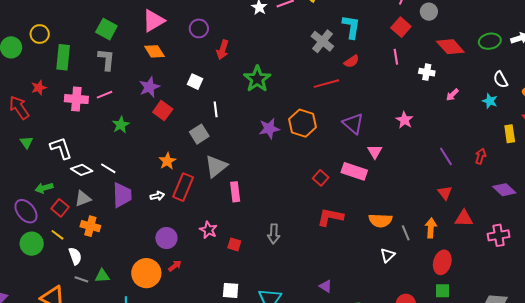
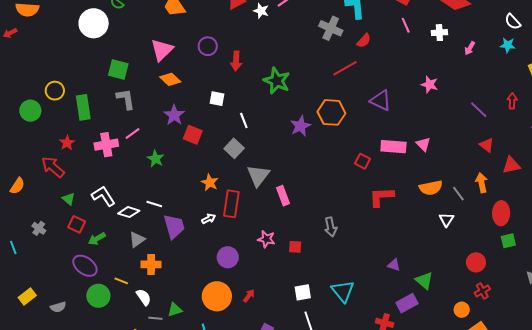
pink triangle: (375, 152) -> (423, 144), moved
red square: (60, 208) -> (77, 224), moved
red arrow: (175, 266) -> (249, 296), moved

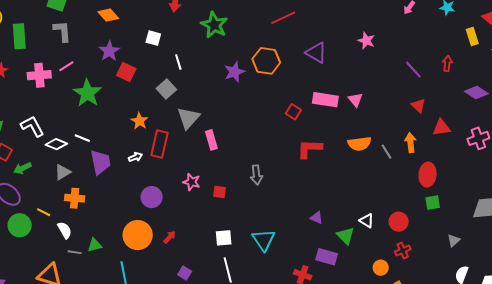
green star: (156, 159) -> (87, 93), size x1.6
white triangle: (446, 220) -> (367, 221), moved, turned -35
purple rectangle: (407, 303) -> (327, 257), turned 40

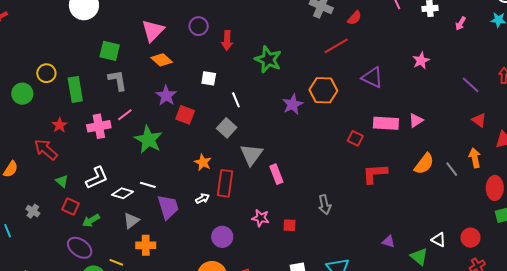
pink star: (366, 41) -> (421, 61), turned 30
pink triangle: (355, 100) -> (416, 120), turned 42
white L-shape: (32, 126) -> (97, 178), turned 100
orange semicircle: (359, 144) -> (424, 164), turned -40

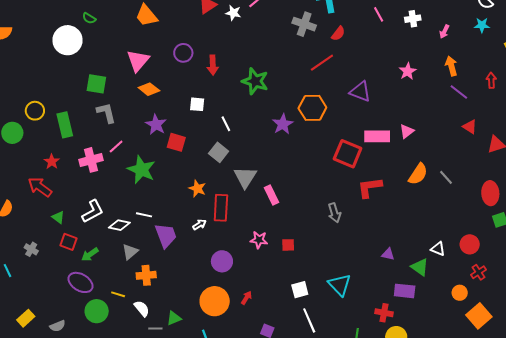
red square: (355, 138) -> (348, 154), size x1.8
orange arrow: (475, 158) -> (451, 66), moved
gray arrow: (325, 205) -> (334, 213), moved

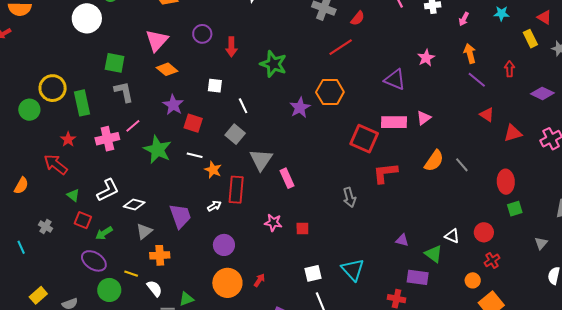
purple triangle: (360, 92) -> (395, 80), moved
yellow circle: (35, 111) -> (53, 88), size x1.4
white line: (144, 215) -> (195, 155), moved
purple circle: (222, 261) -> (224, 245), moved

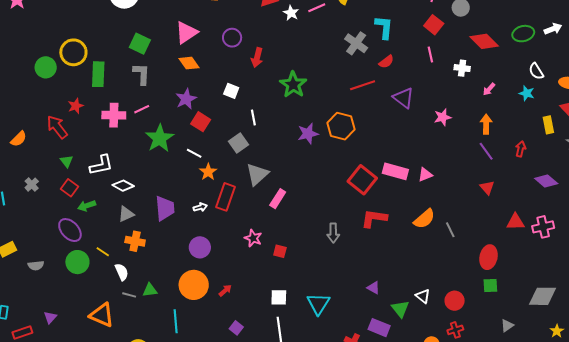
purple triangle: (395, 80) -> (403, 98), moved
red triangle: (513, 133) -> (516, 222), moved
pink rectangle: (287, 178) -> (278, 199), turned 42

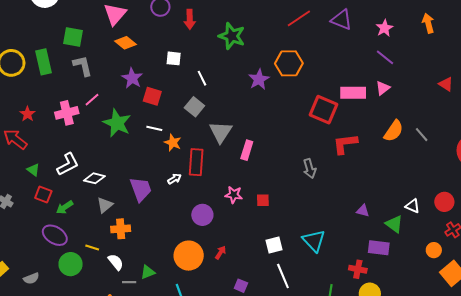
green rectangle: (98, 74) -> (44, 62), moved
purple line: (486, 151) -> (385, 57), moved
purple circle: (200, 247) -> (202, 215), moved

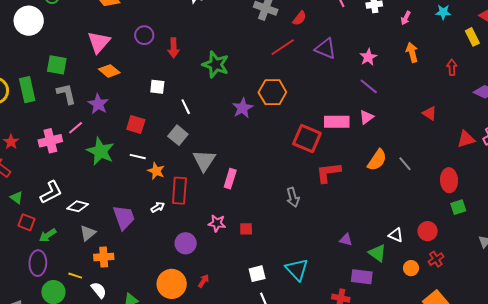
purple star: (132, 78) -> (98, 104), moved
purple ellipse: (55, 235) -> (38, 263), turned 60
orange circle: (434, 250) -> (411, 268), moved

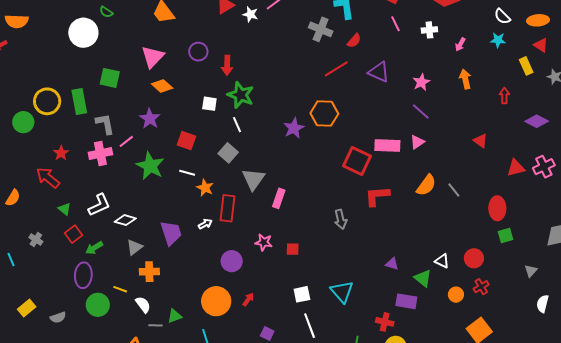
green star: (216, 65) -> (241, 95), moved
gray L-shape: (66, 94) -> (105, 124), moved
red square: (26, 222) -> (73, 234), turned 30

